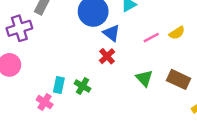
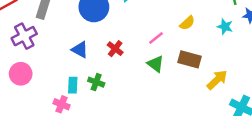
blue triangle: (111, 33) -> (80, 50), moved
yellow semicircle: (177, 33) -> (187, 23), moved
pink line: (151, 38) -> (156, 38), moved

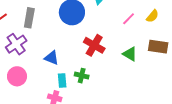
pink line: (156, 38) -> (129, 19), moved
red cross: (115, 49) -> (94, 45), size x1.5
blue triangle: (80, 50) -> (52, 58), moved

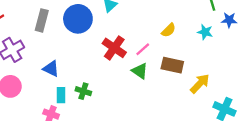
gray rectangle: (29, 18) -> (42, 20), moved
pink line: (129, 19) -> (143, 49), moved
red cross: (94, 45) -> (114, 48), moved

